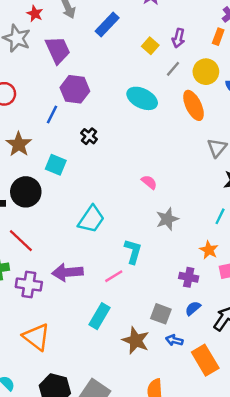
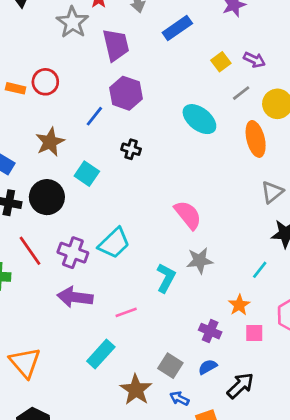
purple arrow: (178, 38) -> (254, 60), turned -90
black cross: (89, 136) -> (131, 149), turned -35
pink semicircle: (149, 182) -> (188, 215), size x1.6
cyan L-shape: (133, 251) -> (166, 278), moved
purple cross: (29, 285) -> (73, 253), moved

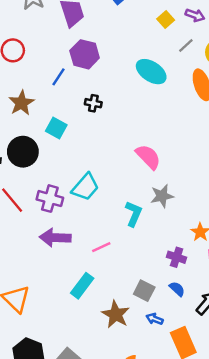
blue semicircle: (208, 367) -> (177, 289), turned 77

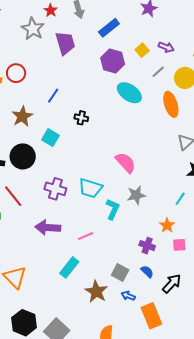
purple hexagon: (85, 54) -> (113, 61), moved
cyan trapezoid: (85, 187) -> (90, 188), moved, turned 65
purple cross: (50, 199) -> (55, 189), moved

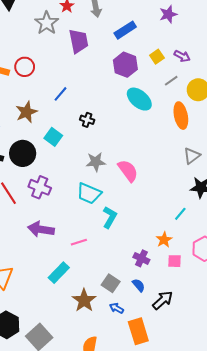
purple cross: (55, 189) -> (40, 187), moved
gray star: (136, 195) -> (96, 162), moved

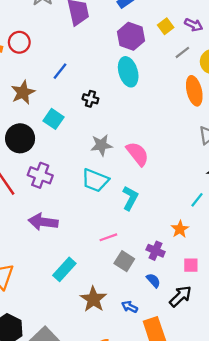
cyan ellipse: (139, 99) -> (128, 72), moved, turned 35
cyan L-shape: (110, 217) -> (130, 198), moved
pink line: (79, 242) -> (108, 237), moved
pink square: (175, 261) -> (191, 265), moved
gray square: (111, 283) -> (124, 261), moved

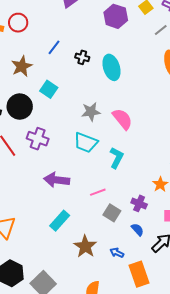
cyan ellipse: (128, 72) -> (112, 67), moved
black cross: (90, 99) -> (82, 57), moved
purple arrow: (43, 222) -> (57, 180), moved

